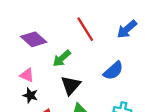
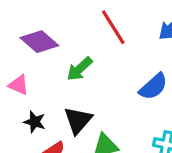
pink triangle: (27, 75) -> (19, 85), moved
black triangle: (71, 85) -> (78, 120), moved

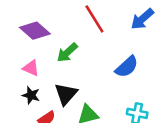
pink triangle: (19, 85) -> (31, 68), moved

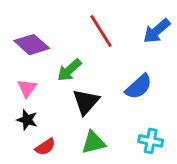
pink triangle: (31, 68) -> (27, 88), turned 42
black triangle: (66, 94) -> (86, 102), moved

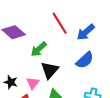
blue arrow: (157, 31) -> (86, 32), moved
pink triangle: (27, 88) -> (33, 83), moved

